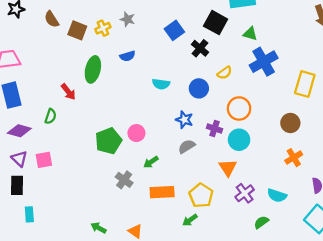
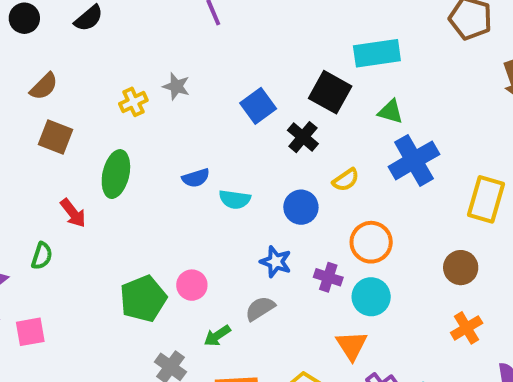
brown semicircle: (52, 19) -> (44, 86), turned -102
brown square: (77, 30) -> (56, 137), moved
blue semicircle: (127, 56) -> (196, 178), moved
gray semicircle: (187, 146) -> (260, 308), moved

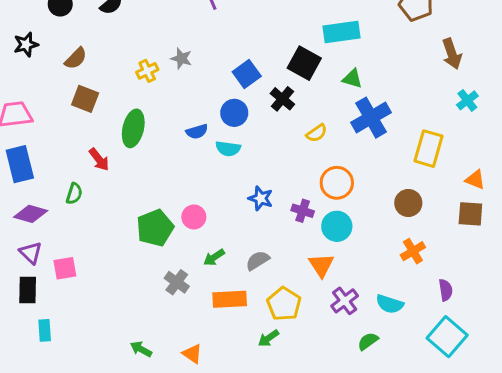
blue circle: (301, 207) -> (234, 113), moved
gray semicircle: (260, 308) -> (258, 260), moved
pink square: (30, 332) -> (65, 268), moved

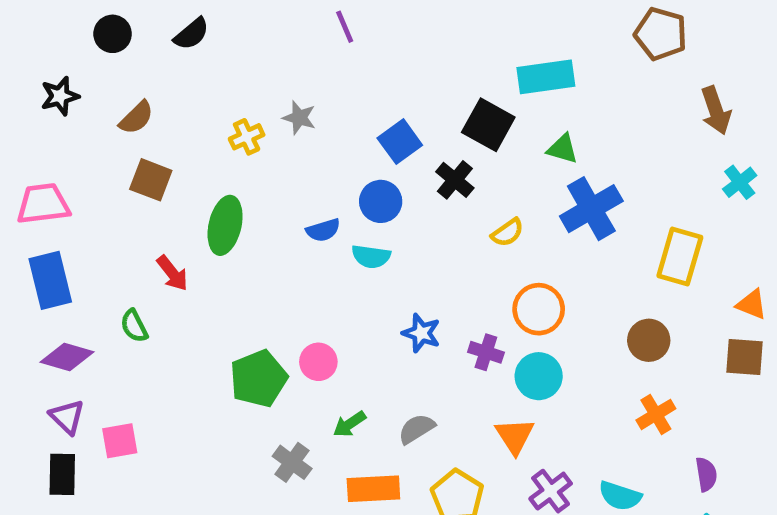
green semicircle: (74, 194) -> (134, 326), turned 135

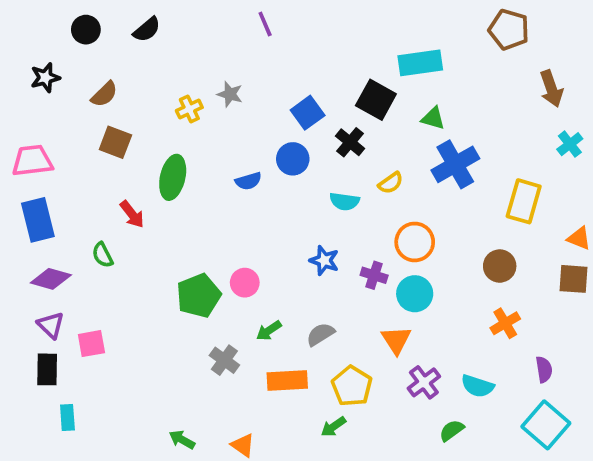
cyan semicircle: (371, 256) -> (344, 201), moved

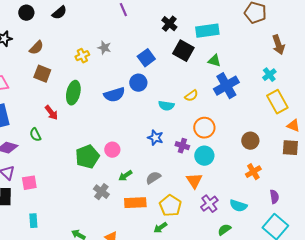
black cross: (350, 142) -> (169, 24), moved
cyan cross: (570, 144) -> (269, 75), moved
blue semicircle: (248, 181) -> (114, 95), size x1.5
yellow rectangle: (524, 201) -> (277, 102), moved, turned -45
cyan rectangle: (67, 417) -> (33, 221), moved

